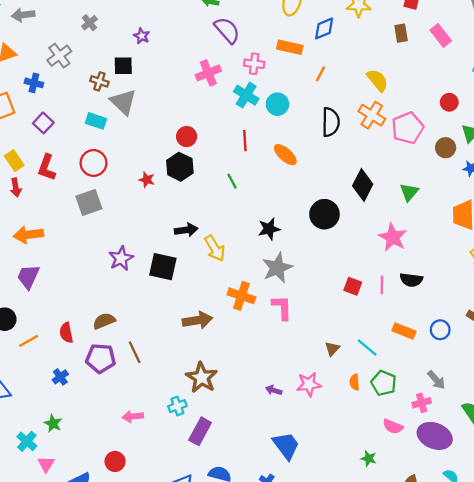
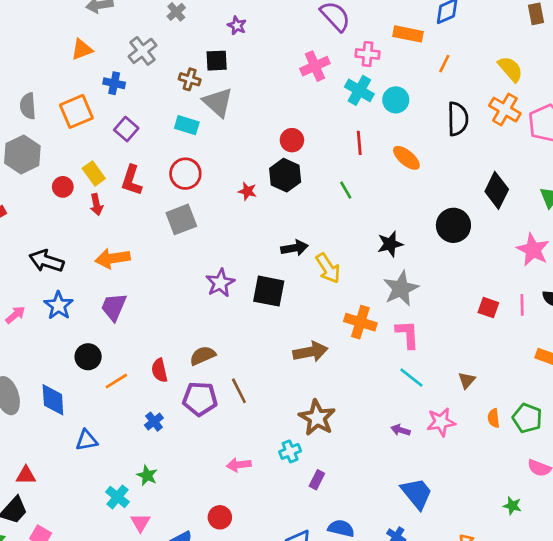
cyan line: (367, 347) -> (411, 378), moved
purple rectangle: (200, 431) -> (317, 480), size x0.6

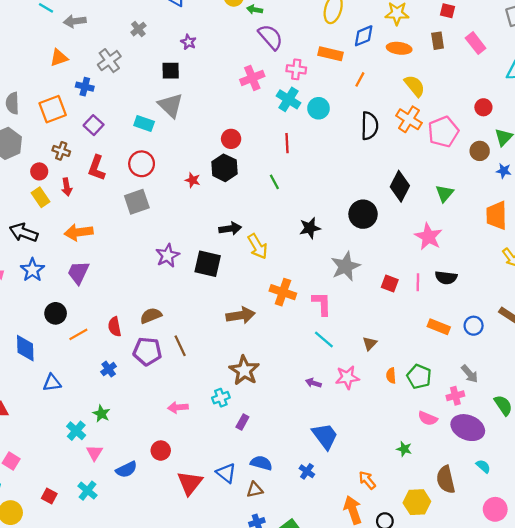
brown cross: (190, 79) -> (61, 151), moved
orange ellipse: (406, 158) -> (399, 48), moved, turned -35
yellow rectangle: (94, 173) -> (41, 197), moved
gray star: (401, 289) -> (346, 266), moved

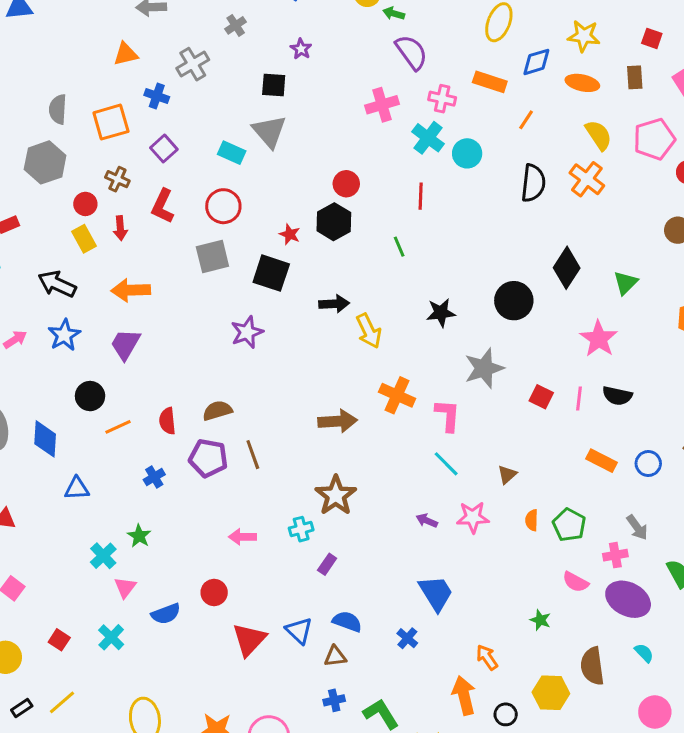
pink pentagon: (443, 132) -> (654, 139), moved
black square: (208, 264) -> (271, 273), moved

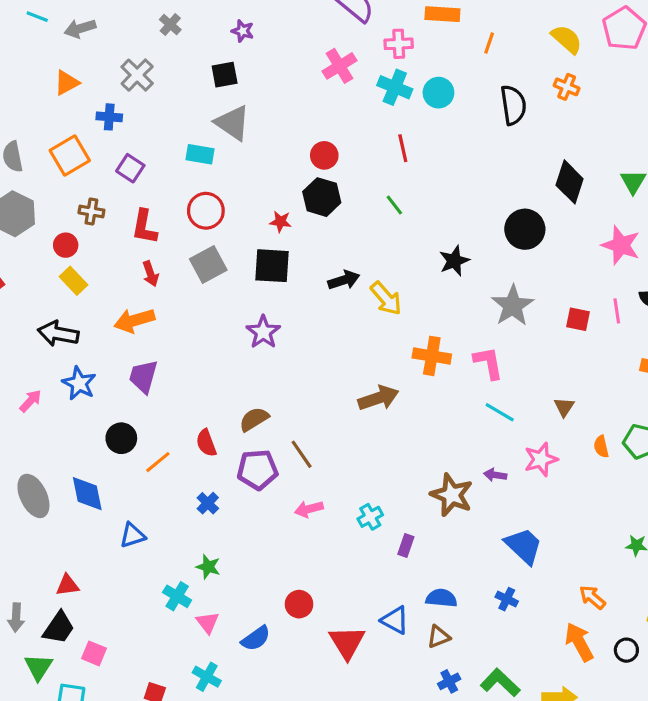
orange cross: (587, 179) -> (567, 87), size x0.7
red arrow: (120, 228) -> (151, 274), moved
brown star: (336, 495) -> (452, 495), moved
pink arrow: (242, 537) -> (309, 509), moved

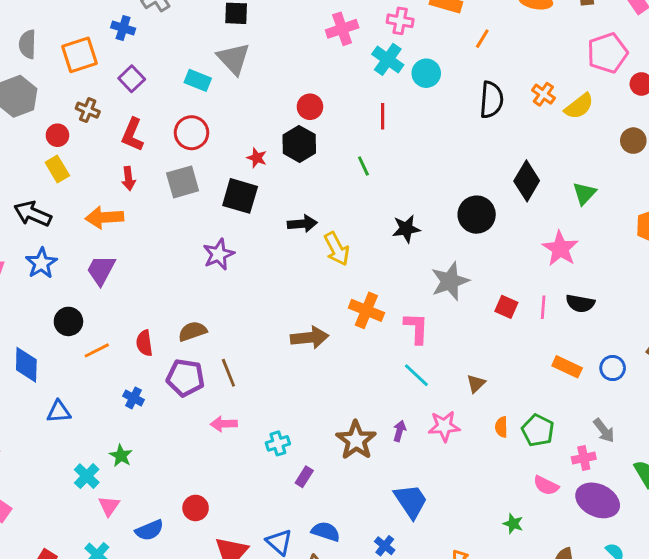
yellow semicircle: (567, 39) -> (579, 106), moved, turned 88
purple arrow: (495, 475) -> (400, 431), turned 84
blue cross: (208, 503) -> (134, 398), turned -30

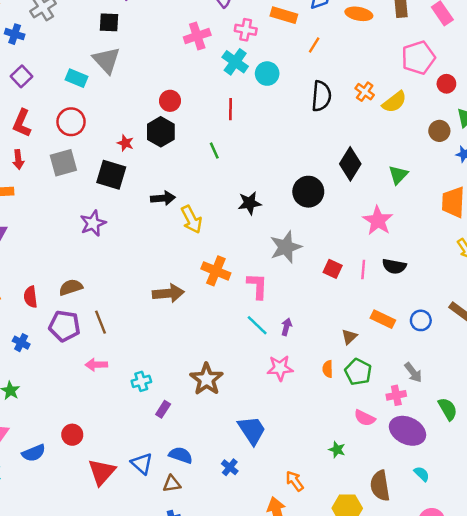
brown triangle: (476, 384) -> (349, 337), moved
purple arrow: (400, 431) -> (286, 327), moved

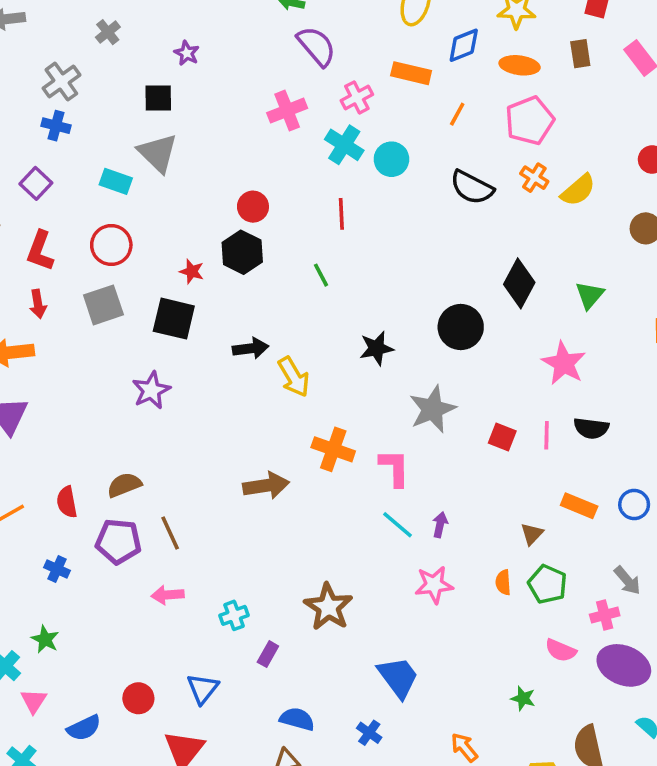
pink cross: (246, 30) -> (357, 97), turned -35
blue cross: (15, 34) -> (56, 126), moved
pink pentagon: (418, 58) -> (530, 121), moved
black semicircle: (321, 96) -> (472, 187), turned 116
blue triangle: (142, 464) -> (203, 689), moved, turned 30

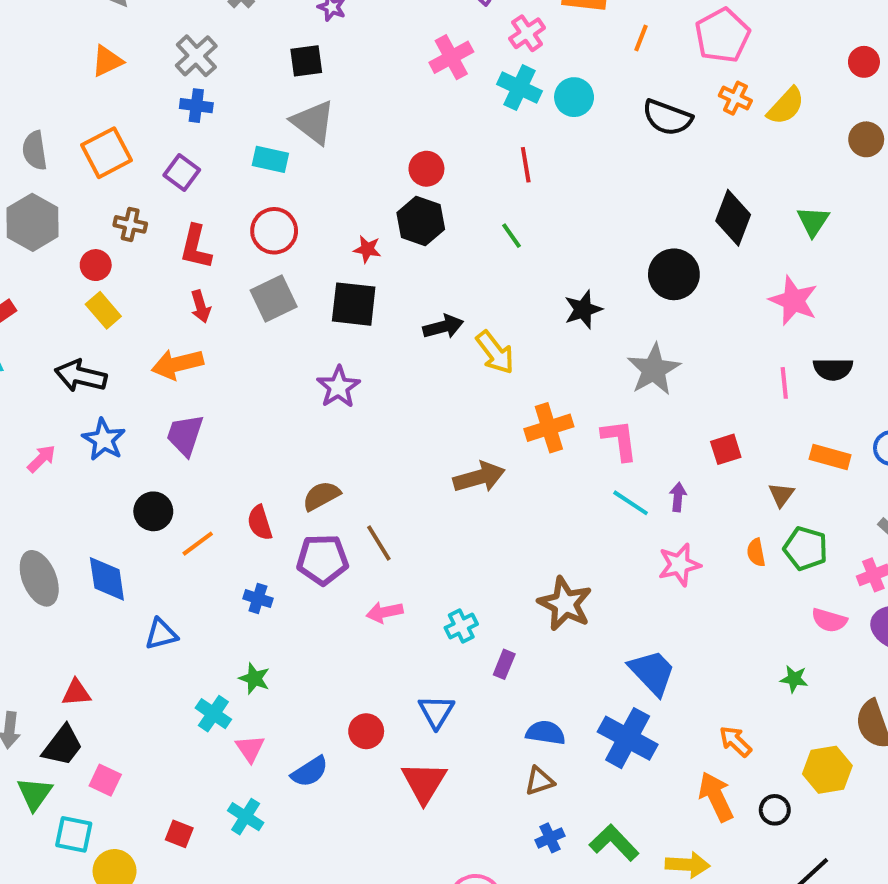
red square: (502, 437) -> (726, 449), moved, turned -32
orange cross: (333, 449) -> (549, 428), turned -30
blue cross: (369, 733) -> (628, 738), size x2.0

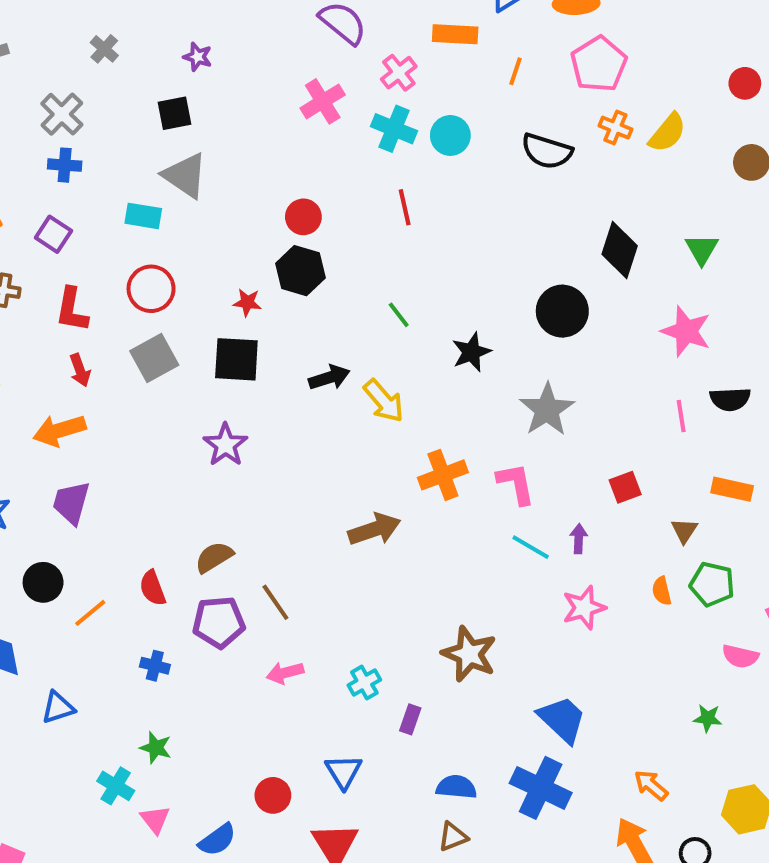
green line: (511, 236) -> (399, 315), moved

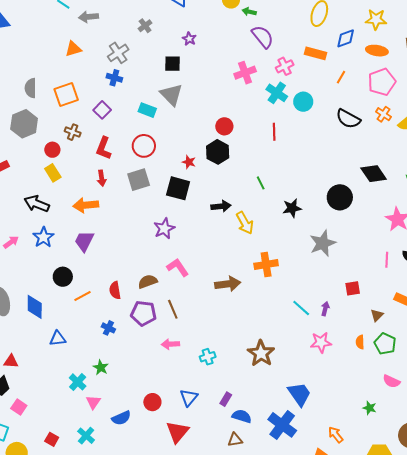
black diamond: (620, 250) -> (374, 174), turned -64
pink L-shape: (516, 484) -> (178, 267), moved, turned -35
purple rectangle: (410, 719) -> (226, 399), moved

